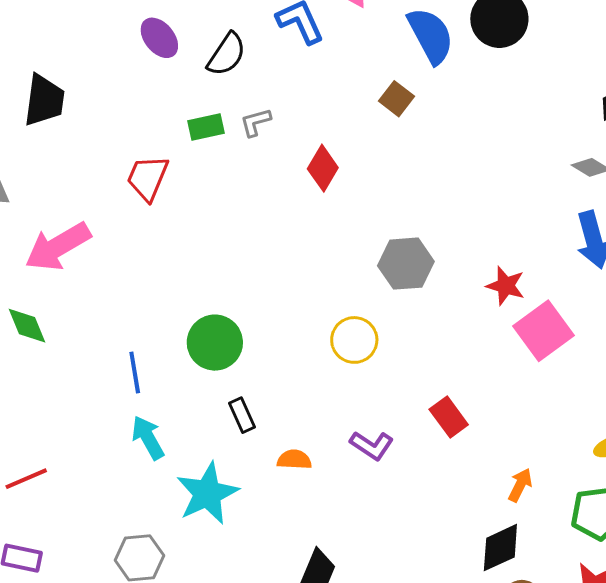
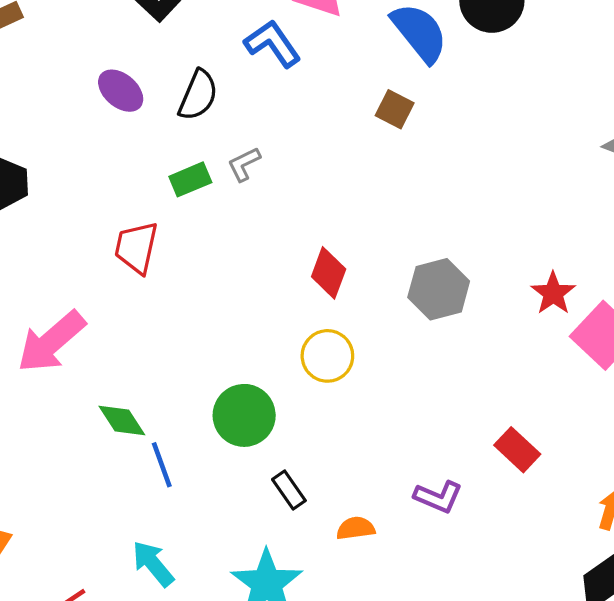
red diamond: (323, 168) -> (329, 273), moved
red star: (506, 286) -> (553, 293), turned 30
green diamond: (27, 326) -> (122, 420), moved
yellow circle: (354, 340) -> (327, 356), moved
cyan arrow: (148, 438) -> (153, 564), moved

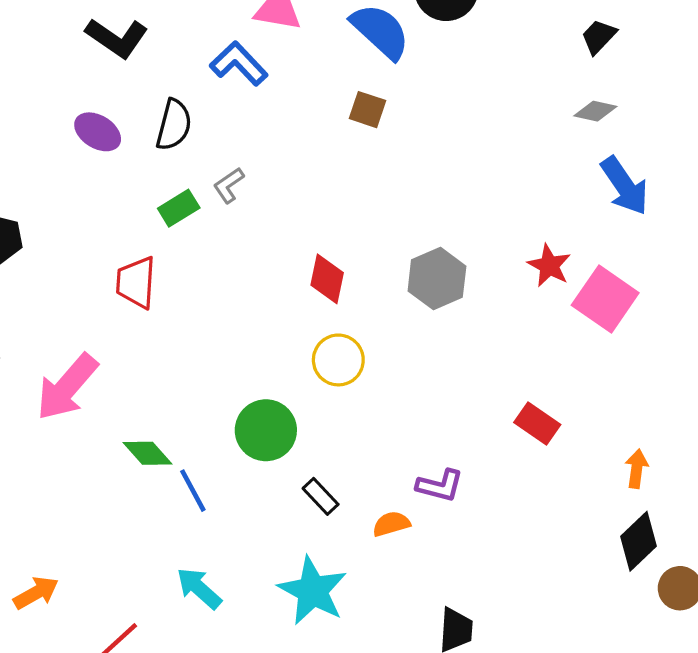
purple L-shape: (438, 497) -> (440, 486), moved

